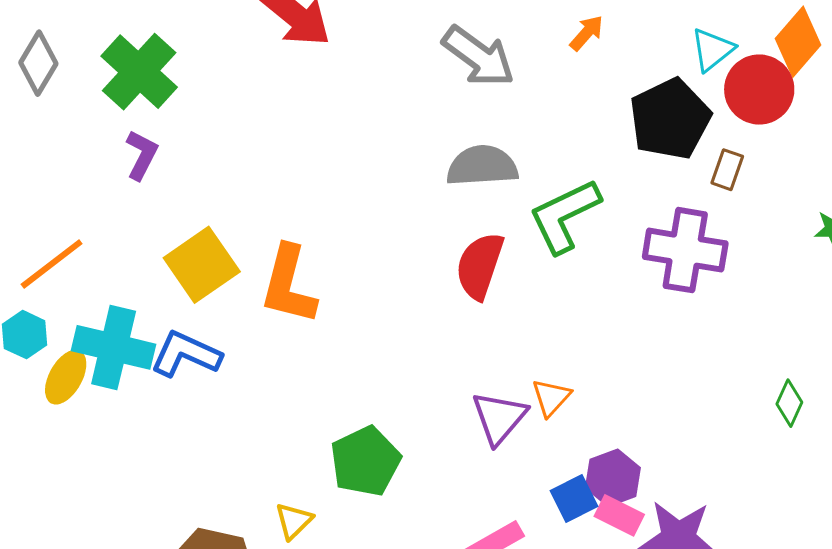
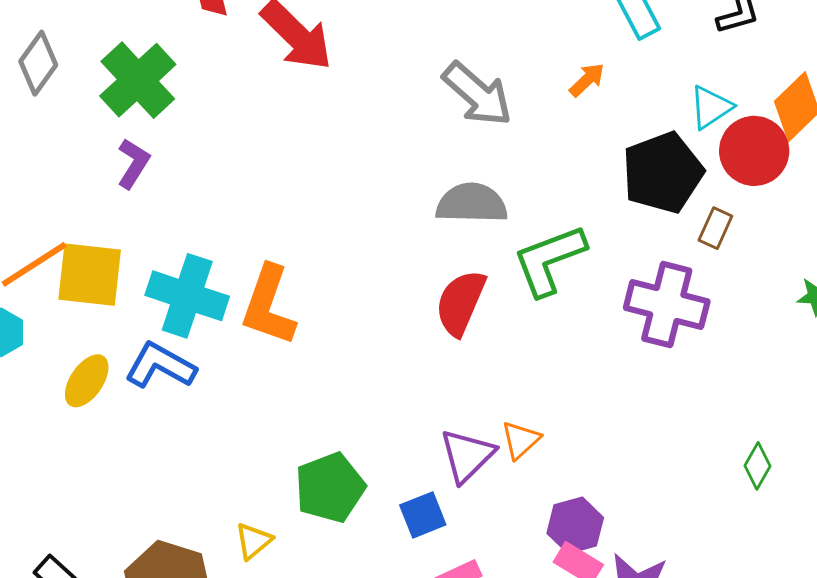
yellow square: (202, 265) -> (90, 275), moved, turned 36
cyan cross: (114, 347) -> (187, 296), moved
yellow ellipse: (66, 377) -> (87, 381), moved
blue square: (574, 499) -> (423, 515), moved

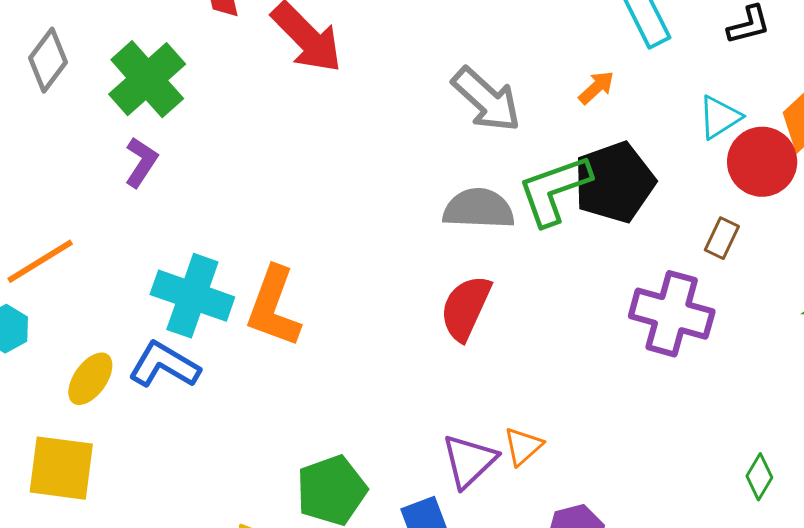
black pentagon: (663, 173) -> (614, 182), moved
green L-shape: (549, 260) -> (554, 190), moved
yellow square: (90, 275) -> (61, 468), moved

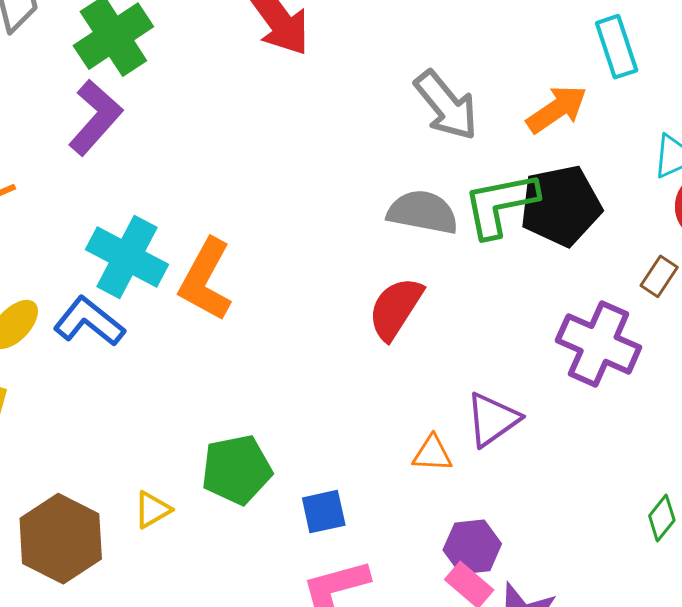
orange arrow: (596, 87) -> (557, 109), size x1.6
purple L-shape: (141, 162) -> (95, 117), size x1.5
orange triangle: (523, 446) -> (432, 454), turned 36
purple triangle: (469, 461) -> (493, 419), moved

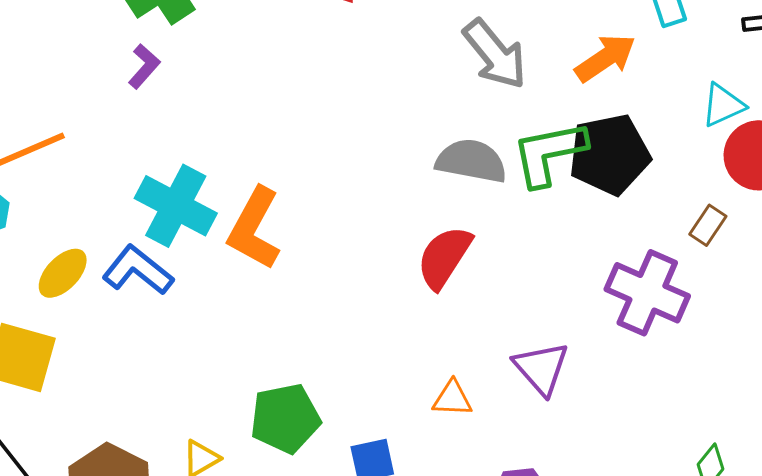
purple L-shape: (95, 117) -> (144, 66), size x0.6
purple triangle: (493, 419) -> (541, 368), turned -36
orange triangle: (432, 454) -> (452, 399), moved

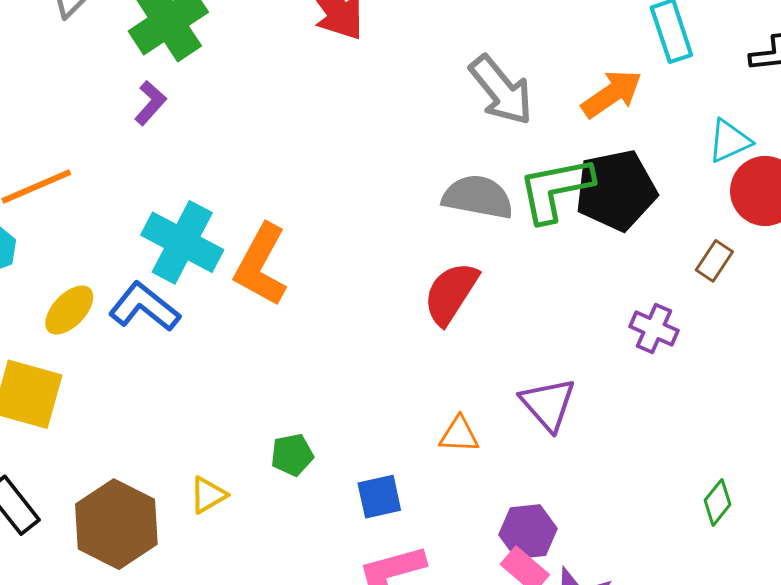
purple cross: (647, 293) -> (654, 328), size x0.6
green pentagon: (285, 418) -> (292, 455), size x0.6

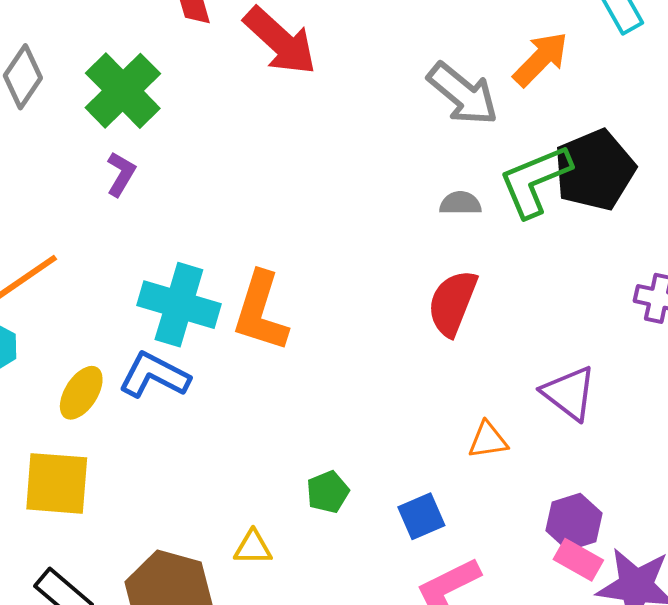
orange arrow: (612, 94) -> (541, 59), moved
gray semicircle: (478, 197) -> (460, 203), size x0.6
yellow triangle: (208, 495) -> (253, 548), turned 42

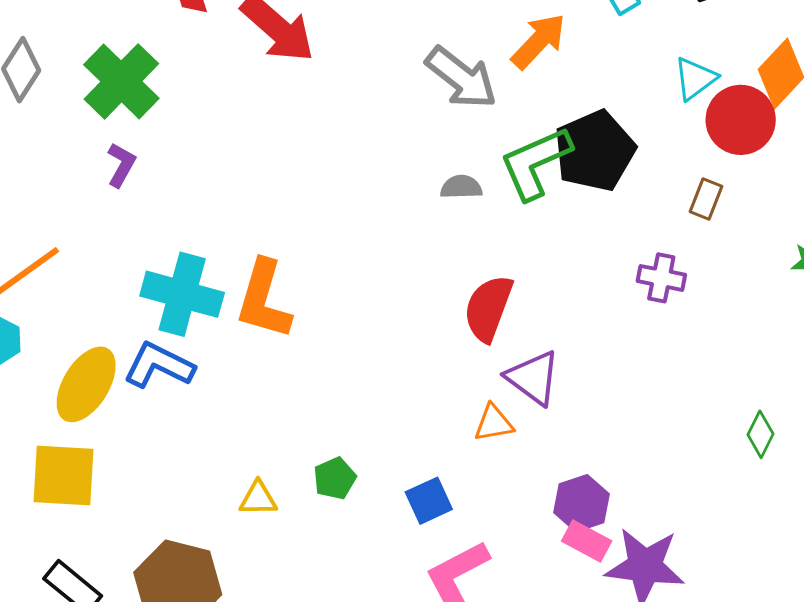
red semicircle: (452, 303) -> (488, 308), moved
yellow ellipse: (81, 393) -> (86, 384), size x1.4
purple triangle: (569, 393) -> (533, 378), moved
yellow triangle: (253, 548) -> (258, 499), moved

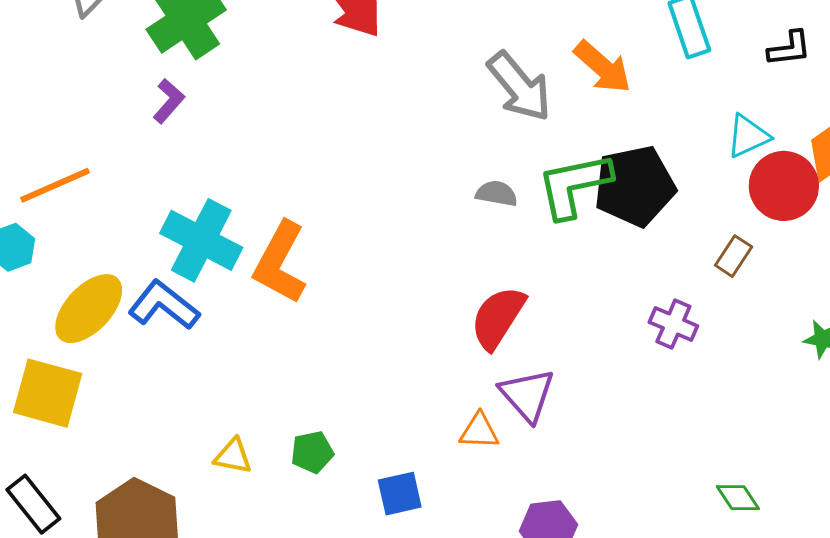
orange arrow: (539, 41) -> (603, 67), turned 76
green diamond: (760, 434) -> (738, 498), turned -72

